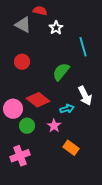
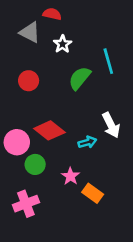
white star: (56, 28) -> (63, 44), moved
green semicircle: (61, 72) -> (80, 78), moved
pink star: (54, 126) -> (70, 176), moved

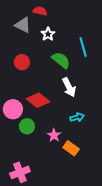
green semicircle: (80, 78) -> (61, 60), turned 90
white arrow: (111, 125) -> (69, 87), moved
cyan arrow: (87, 142) -> (77, 117), moved
pink cross: (26, 204) -> (20, 172), moved

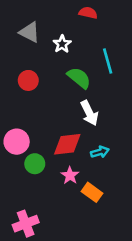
red semicircle: (40, 11) -> (88, 13), moved
red diamond: (38, 100) -> (67, 144), moved, turned -45

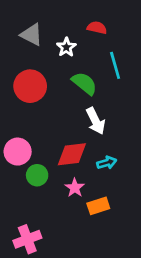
red semicircle: (88, 13) -> (97, 28), moved
red circle: (28, 80) -> (30, 86), size x1.5
orange rectangle: (92, 192) -> (98, 206), turned -54

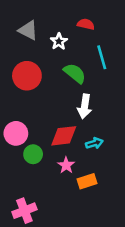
white arrow: (96, 121) -> (85, 106), turned 35

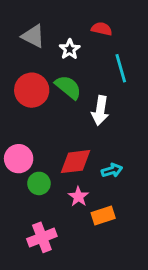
green semicircle: (75, 73) -> (68, 87), moved
white arrow: (85, 106) -> (100, 111), moved
pink cross: (24, 211) -> (42, 237), moved

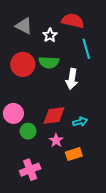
red semicircle: (102, 29) -> (73, 21), size x1.5
green semicircle: (68, 87) -> (49, 62), turned 144

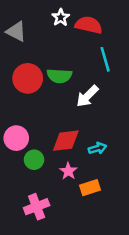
gray triangle: (24, 26) -> (16, 31), moved
white star: (50, 35) -> (61, 17), moved
white arrow: (72, 79) -> (87, 96), turned 36

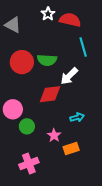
red diamond: (66, 141) -> (50, 94), moved

